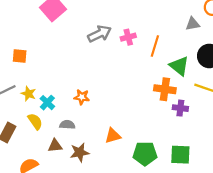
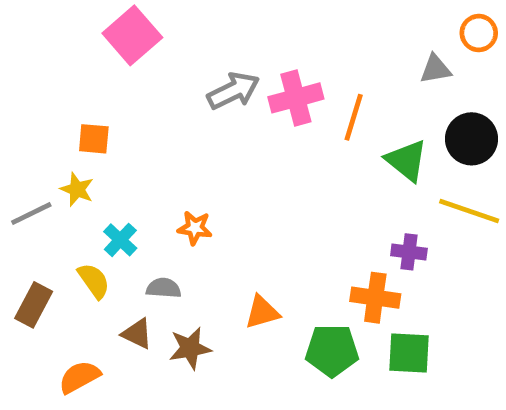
pink cross: (128, 37) -> (296, 98), size x1.5
orange square: (20, 56) -> (94, 139), moved
orange cross: (165, 89) -> (375, 298), moved
yellow star: (29, 94) -> (77, 189), moved
brown triangle: (55, 146) -> (137, 334), turned 32

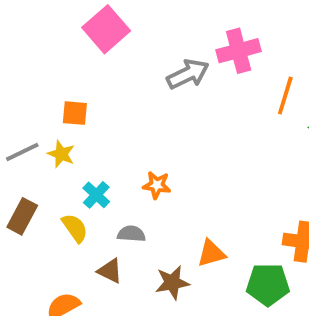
pink cross: (296, 98) -> (239, 51), moved
gray line: (31, 213) -> (22, 152), moved
brown rectangle: (34, 305) -> (22, 216), moved
brown star: (190, 348) -> (172, 283), moved

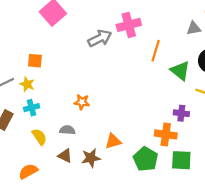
cyan cross: (96, 195) -> (32, 108), moved, turned 32
yellow semicircle: (75, 228) -> (39, 137), moved
brown triangle: (110, 271) -> (65, 156), moved
green pentagon: (268, 285) -> (146, 159), turned 30

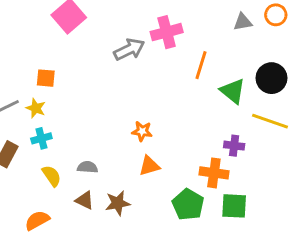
gray triangle: (194, 28) -> (243, 22), moved
orange star: (82, 102) -> (142, 131), moved
orange triangle: (113, 141) -> (149, 166), moved

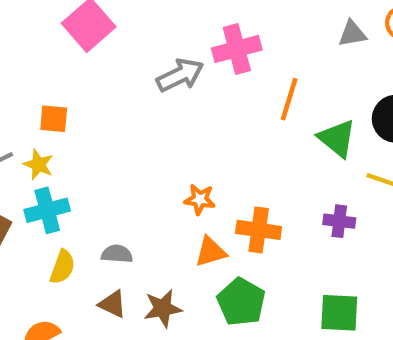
cyan cross: (41, 138) -> (47, 210), size x1.4
orange cross: (214, 173) -> (259, 230), moved
yellow semicircle: (52, 176) -> (62, 267), turned 55
green pentagon: (188, 205) -> (241, 302), moved

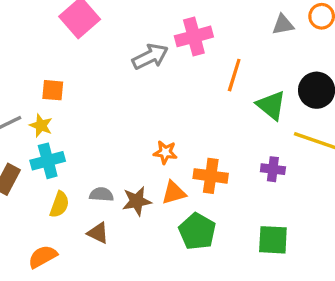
brown star: (163, 308) -> (137, 201), moved

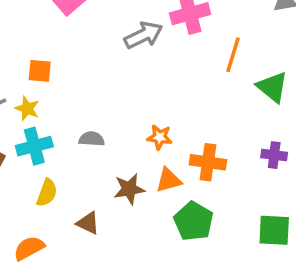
gray semicircle: (101, 194) -> (92, 139), moved

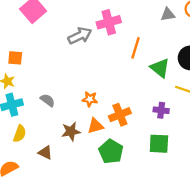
gray semicircle: (92, 139) -> (47, 100), turned 32
orange cross: (208, 162) -> (120, 115), turned -30
green square: (274, 230) -> (159, 144), moved

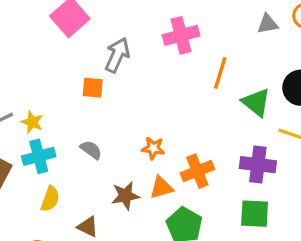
gray arrow: (80, 36) -> (117, 55), moved, turned -40
orange square: (15, 58) -> (93, 88), moved
purple cross: (161, 110) -> (258, 165), size x1.5

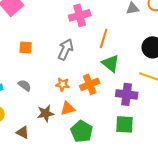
gray arrow: (117, 55) -> (66, 49), moved
green triangle: (256, 102) -> (111, 63), moved
orange cross: (197, 171) -> (90, 84), moved

